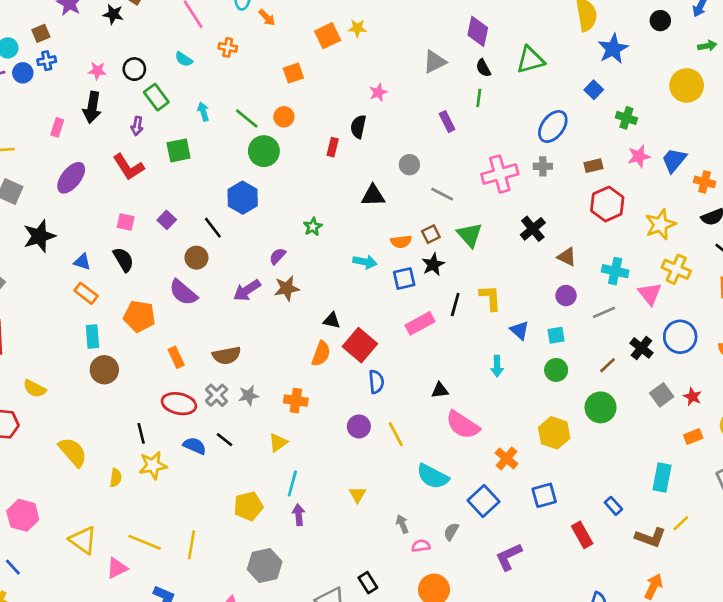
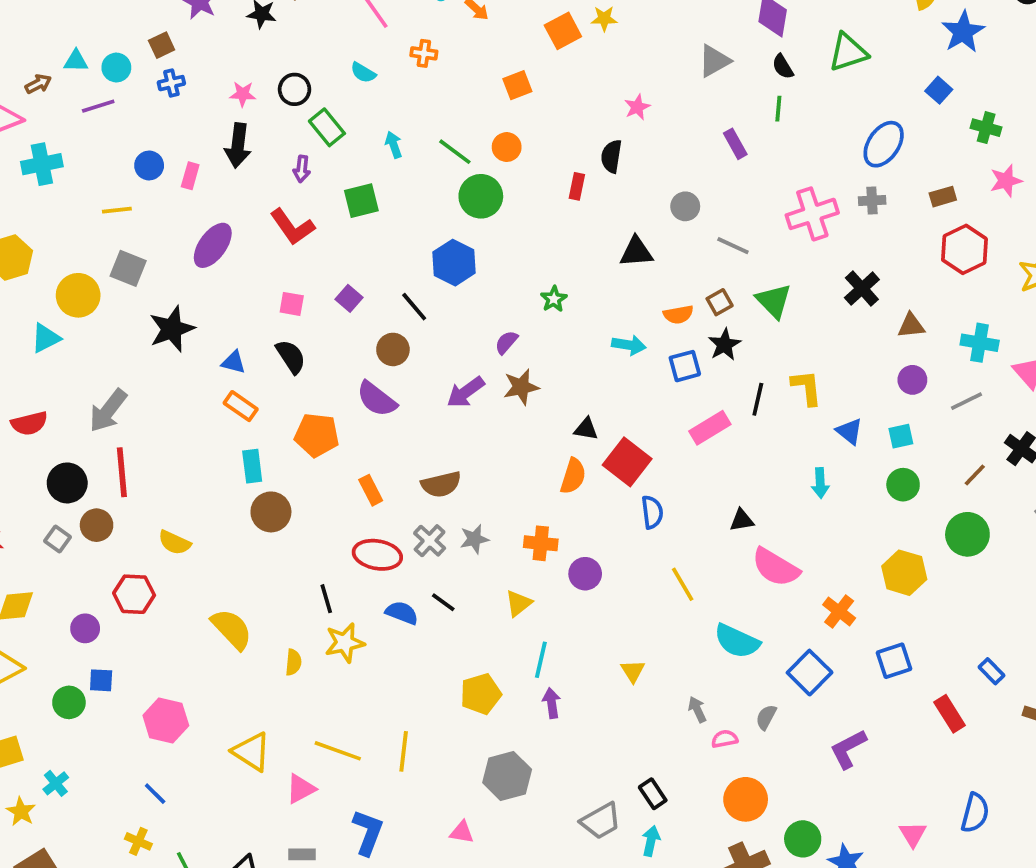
blue circle: (23, 73) -> (149, 165), moved
brown triangle: (567, 257) -> (911, 326), turned -30
purple circle: (359, 426) -> (585, 574), moved

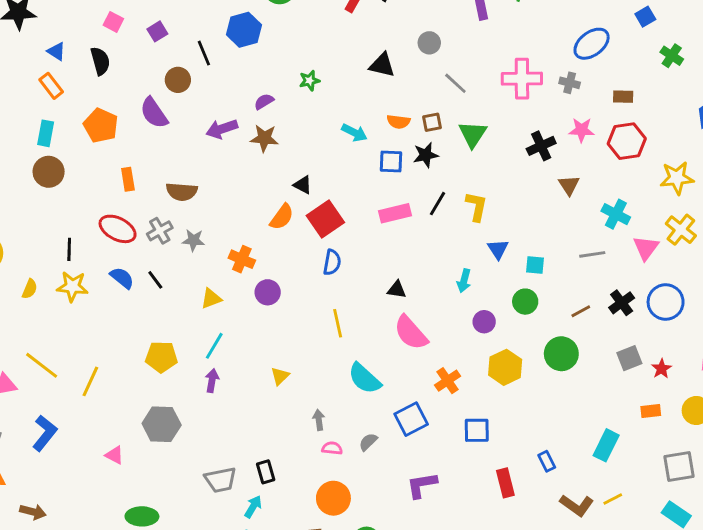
pink star: (1006, 181) -> (582, 130), moved
brown triangle: (911, 326) -> (569, 185), turned 45
purple circle: (912, 380) -> (484, 322), moved

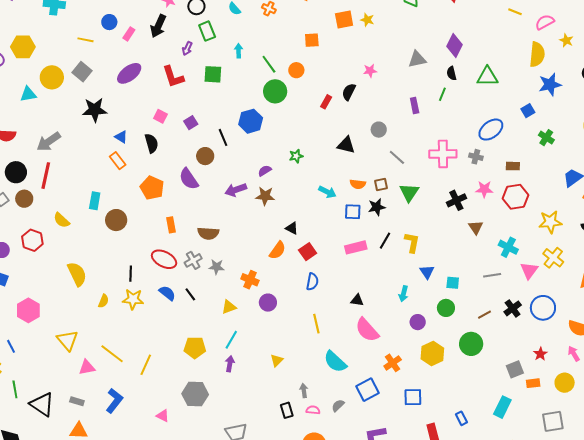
cyan rectangle: (46, 133) -> (95, 201), moved
red square: (325, 219) -> (308, 252), size x0.7
gray square: (629, 358) -> (515, 369), moved
black rectangle: (266, 472) -> (287, 410), moved

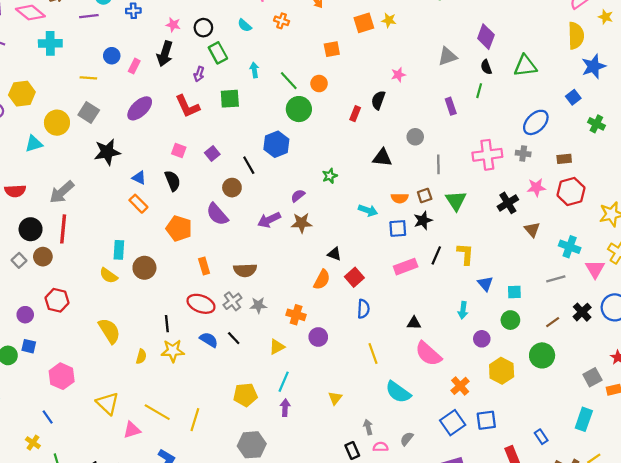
gray line: (397, 157) -> (438, 164), turned 54
yellow semicircle: (62, 220) -> (108, 276), moved
blue square: (368, 390) -> (453, 423), moved

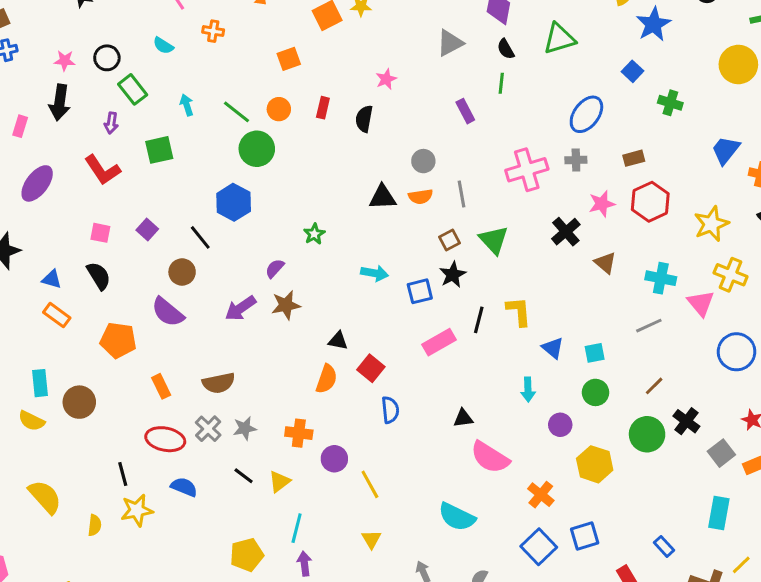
red rectangle: (355, 114) -> (323, 108), moved
orange semicircle: (400, 198) -> (421, 197), moved
black cross: (582, 312) -> (686, 421), moved
black line: (234, 338) -> (244, 476), moved
yellow line: (373, 354) -> (370, 484), moved

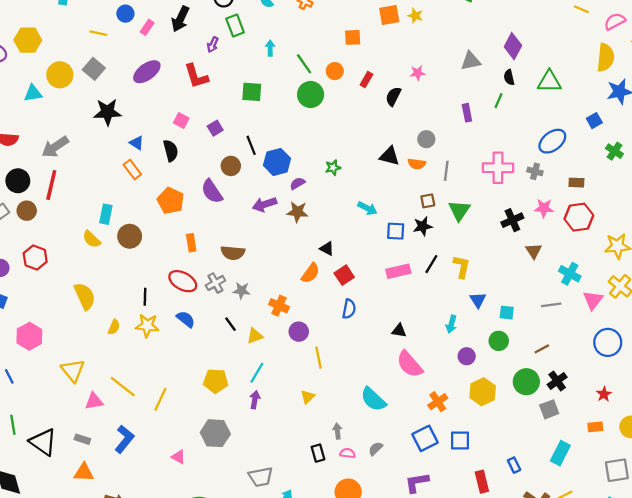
green square: (159, 150) -> (252, 92), moved
blue hexagon: (234, 202) -> (277, 162), moved
gray square: (721, 453) -> (549, 409), moved

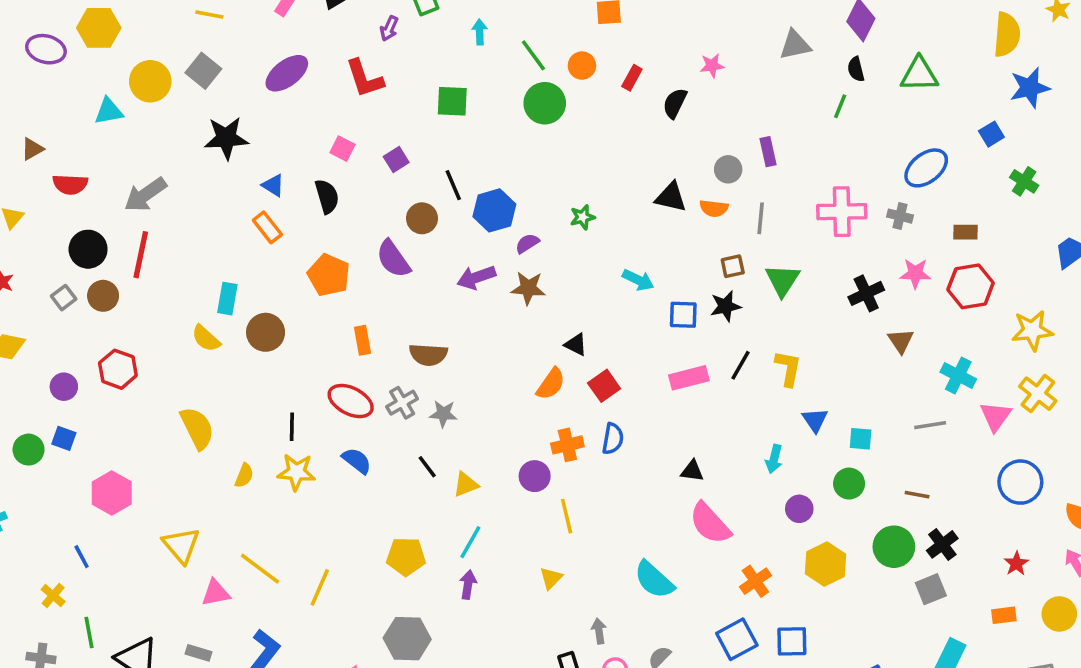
purple rectangle: (467, 113) -> (768, 152), moved
orange cross: (279, 306) -> (567, 445), moved, turned -36
brown line: (542, 349) -> (917, 495), turned 40

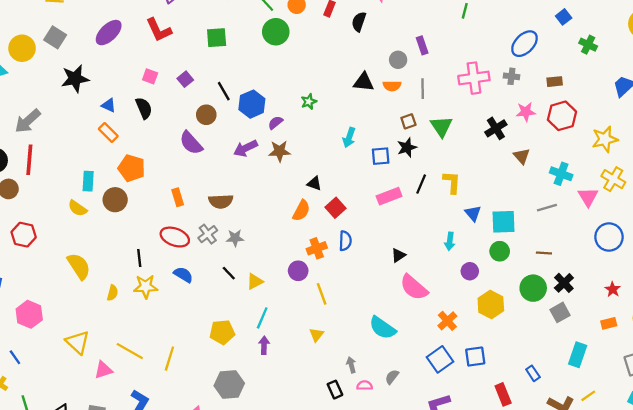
orange pentagon: (329, 275) -> (132, 168), moved
cyan arrow: (638, 280) -> (349, 137), turned 90
cyan square: (861, 439) -> (504, 222), size x1.6
black triangle: (692, 471) -> (398, 255), turned -35

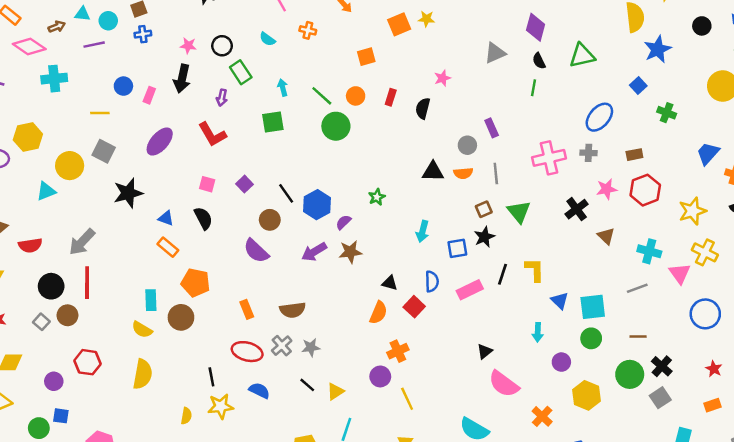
green square: (217, 38) -> (273, 122), moved
blue semicircle: (345, 241) -> (432, 281), moved
yellow semicircle: (79, 266) -> (143, 374), moved, turned 48

